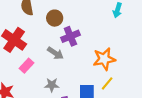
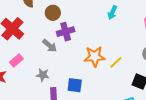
pink rectangle: (27, 66) -> (16, 60), moved
yellow line: (107, 83) -> (116, 62), moved

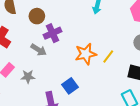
gray star: (43, 75) -> (28, 77), moved
blue square: (75, 85) -> (70, 86), turned -35

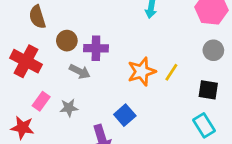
brown circle: (37, 16) -> (67, 41), moved
purple cross: (53, 33) -> (96, 48), turned 30

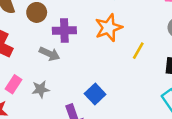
brown circle: (67, 41) -> (37, 12), moved
orange star: (142, 72) -> (109, 28), moved

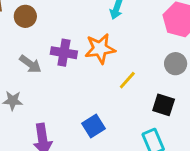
purple cross: (64, 30) -> (64, 53), moved
blue square: (95, 94) -> (94, 126), moved

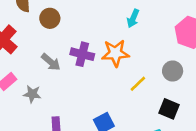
gray circle: (176, 64) -> (173, 71), moved

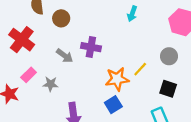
orange star: (115, 53) -> (117, 79), moved

